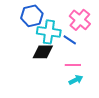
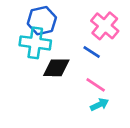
cyan cross: (49, 32) -> (35, 43), moved
pink line: (73, 65) -> (96, 85), turned 35

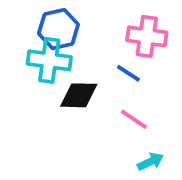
pink cross: (105, 26) -> (147, 36), turned -32
cyan arrow: (100, 104) -> (150, 162), moved

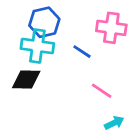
blue line: (128, 73) -> (82, 52), moved
black diamond: (79, 95) -> (26, 80), moved

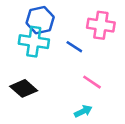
black diamond: (26, 80) -> (24, 88), moved, turned 40
cyan arrow: (114, 123) -> (83, 111), moved

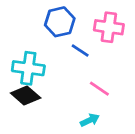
blue hexagon: (40, 20) -> (60, 22), moved
cyan cross: (34, 42) -> (28, 68), moved

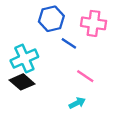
cyan cross: (28, 68) -> (24, 59), turned -32

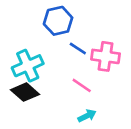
pink cross: (94, 23) -> (105, 56), moved
pink line: (85, 76) -> (82, 85), moved

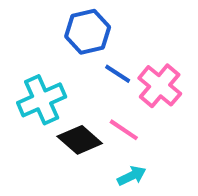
pink cross: (105, 56) -> (160, 86), turned 32
black diamond: (25, 92) -> (80, 140), moved

